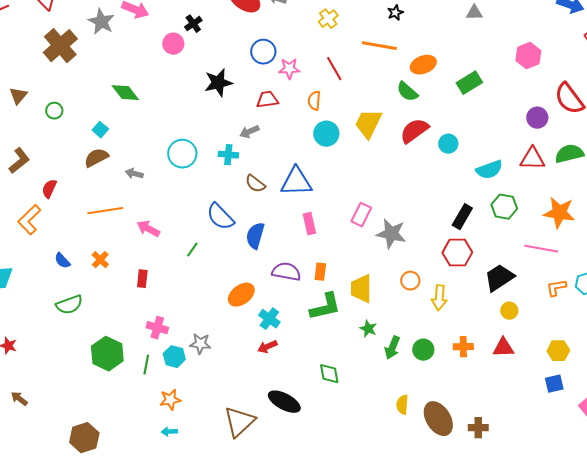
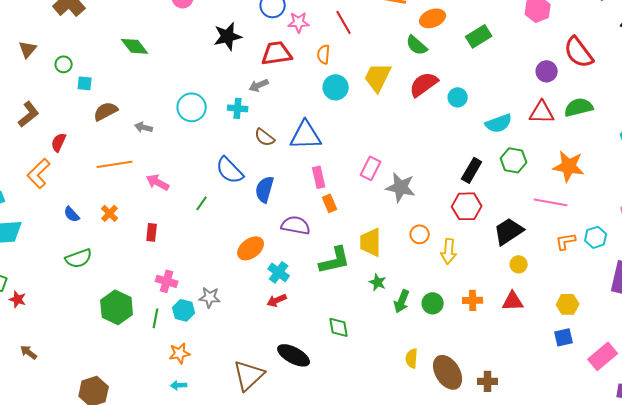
red trapezoid: (267, 100) -> (277, 53), size x1.4
cyan square: (100, 130) -> (85, 83), moved, turned -35
orange rectangle: (320, 272) -> (330, 203), moved, turned -30

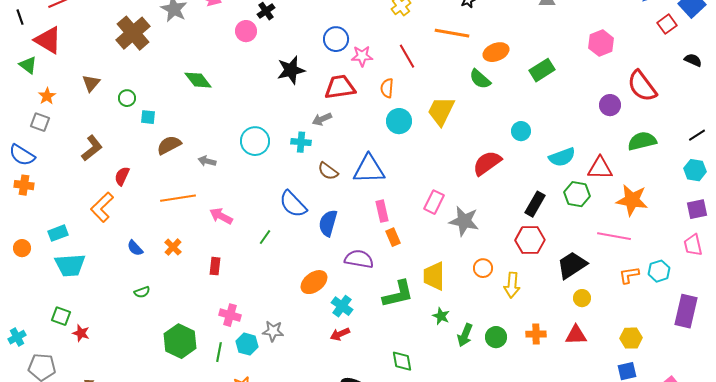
red semicircle: (424, 84) -> (487, 163), moved
red triangle: (542, 112) -> (600, 168), moved
green semicircle: (79, 258) -> (142, 292), size x0.6

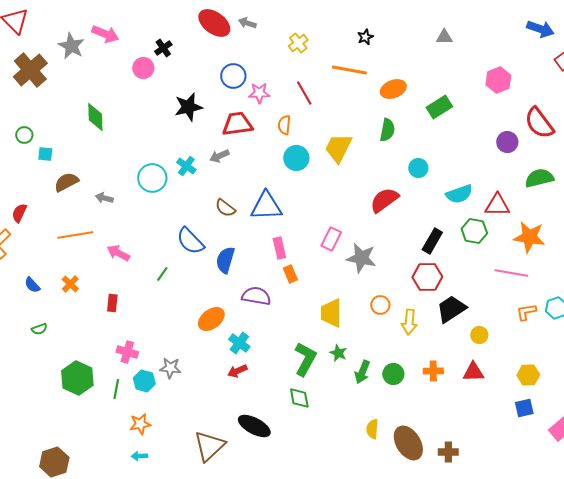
green semicircle: (480, 79) -> (387, 130), moved, turned -120
green diamond: (198, 80) -> (95, 117), turned 36
cyan cross: (301, 142) -> (186, 166), moved, turned 30
black trapezoid: (572, 265) -> (451, 309), moved
green L-shape: (398, 294) -> (305, 359), moved, turned -48

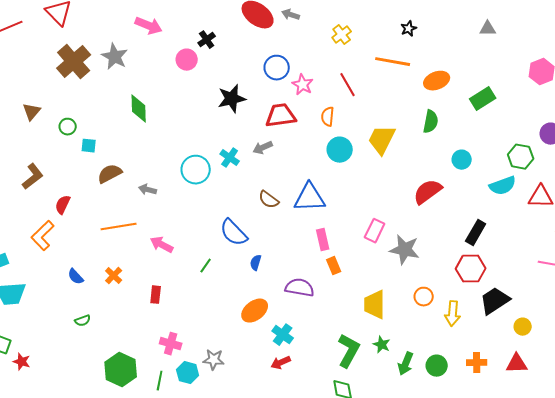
gray star: (71, 46) -> (115, 57), moved
pink star: (259, 93) -> (303, 85), turned 30
green hexagon: (474, 231) -> (521, 157), moved
blue semicircle: (225, 260) -> (256, 263), moved, size x0.6

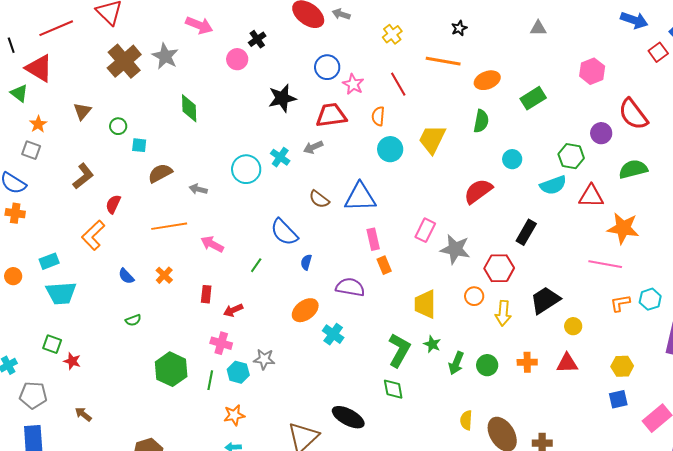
red hexagon: (471, 269) -> (499, 268), moved
red arrow: (281, 363) -> (233, 310), moved

